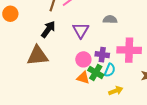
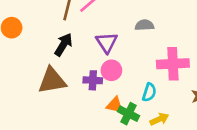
purple cross: (102, 55) -> (93, 80), moved
pink circle: (83, 59) -> (111, 70), moved
green cross: (96, 72) -> (128, 114), moved

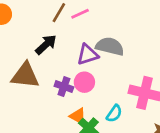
gray semicircle: (144, 25) -> (110, 46), moved, size x1.5
purple triangle: (107, 43) -> (88, 55), turned 30

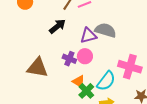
brown triangle: (25, 76) -> (37, 68), moved
cyan semicircle: (114, 114) -> (106, 81), size x1.5

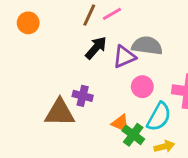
black arrow: (57, 26) -> (96, 48), moved
pink circle: (85, 56) -> (142, 87), moved
purple cross: (69, 59) -> (83, 96), moved

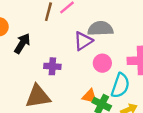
black arrow: (96, 48) -> (22, 44), moved
purple cross: (83, 96) -> (52, 66), moved

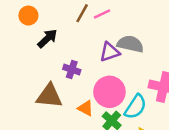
pink circle: (102, 63) -> (109, 92), moved, size x1.6
orange triangle: (90, 96) -> (85, 108), moved

